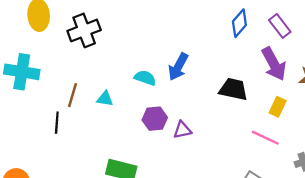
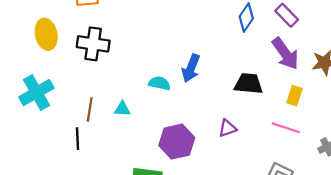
black cross: (84, 30) -> (93, 44), turned 36
cyan cross: (22, 72) -> (36, 93), turned -32
purple hexagon: (155, 119) -> (177, 142), moved, size x1.4
purple triangle: (182, 130) -> (227, 128), moved

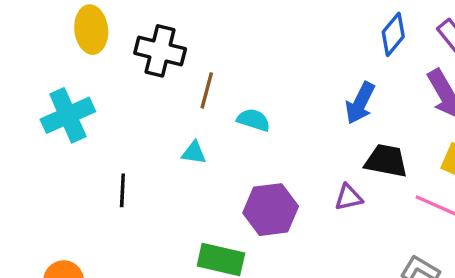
blue arrow: (191, 68) -> (360, 103), moved
black trapezoid: (248, 84) -> (386, 161), moved
brown line: (90, 109) -> (207, 90), moved

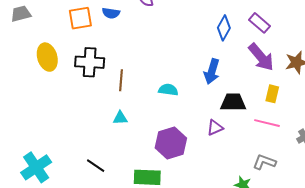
cyan cross: (68, 115) -> (36, 167), moved
cyan semicircle: (253, 120) -> (168, 90), moved
black line: (122, 190) -> (96, 166), moved, turned -48

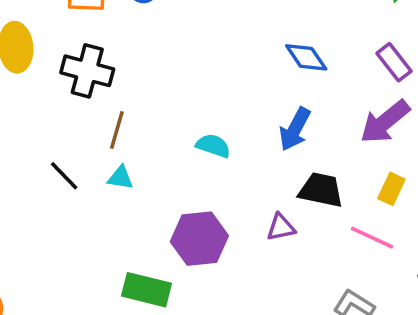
blue diamond: (224, 28) -> (306, 57), moved, turned -75
purple arrow: (261, 57) -> (385, 122), turned 80
brown line: (121, 80) -> (117, 130), moved
black line: (96, 166) -> (64, 176), moved

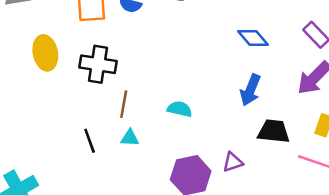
cyan semicircle: (213, 146) -> (180, 109), moved
black line: (64, 176) -> (90, 141), turned 30
purple triangle: (281, 227) -> (233, 162), moved

